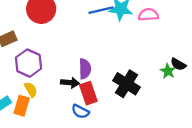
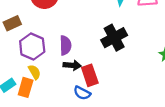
purple semicircle: (85, 69) -> (65, 45), moved
black cross: (126, 84) -> (114, 38), moved, turned 30

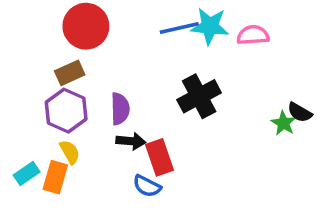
brown rectangle: (12, 23) -> (70, 73), moved

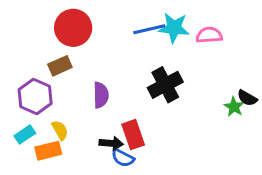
purple hexagon: (66, 111) -> (35, 97), moved
black arrow: (131, 141) -> (111, 143), moved
cyan rectangle: (27, 173) -> (25, 135), moved
orange rectangle: (55, 177) -> (48, 151), turned 60

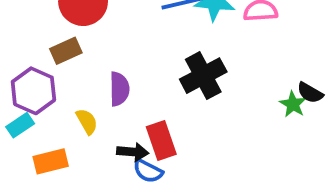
yellow semicircle: (60, 130) -> (87, 121), moved
cyan rectangle: (25, 135) -> (20, 125), moved

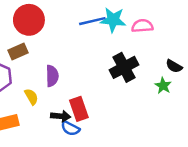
black cross: (203, 76) -> (124, 67), moved
black semicircle: (310, 93) -> (174, 66), moved

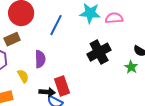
blue line: (92, 21) -> (56, 25), moved, turned -50

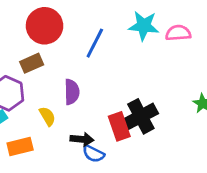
black cross: (99, 52) -> (141, 116), moved
red rectangle: (62, 86) -> (119, 126), moved

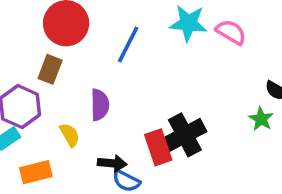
pink semicircle: (178, 33) -> (231, 32), turned 35
brown rectangle: (32, 63) -> (50, 69), turned -45

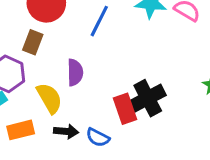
yellow semicircle: (70, 135) -> (49, 98), size x1.5
black arrow: (112, 163) -> (66, 131), moved

